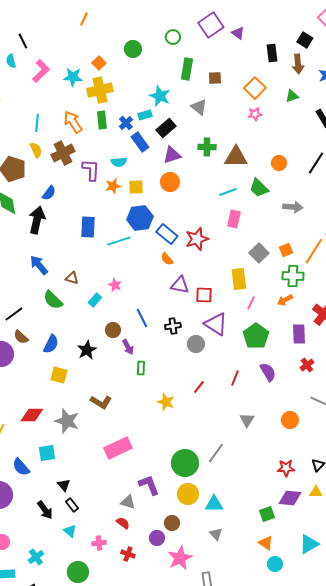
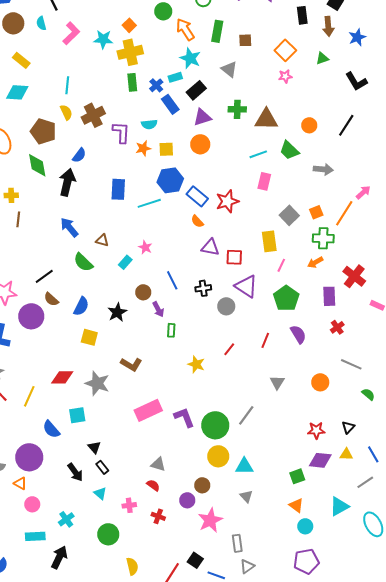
orange arrow: (73, 122) -> (185, 29), moved
purple L-shape: (149, 485) -> (184, 417), moved

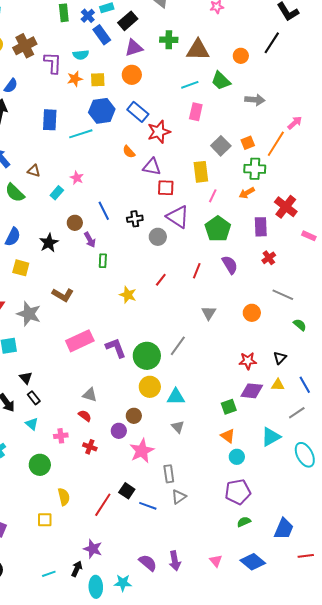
black line: (346, 125) -> (272, 43), moved
blue rectangle: (197, 196) -> (138, 112), moved
purple triangle: (210, 247) -> (152, 167), moved

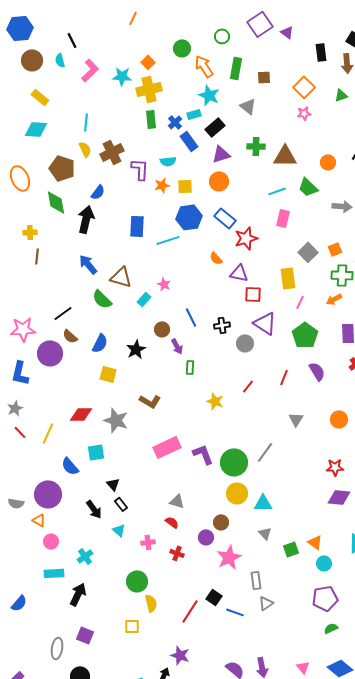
brown triangle: (34, 171) -> (121, 277), size x1.6
green square: (229, 407) -> (291, 549), moved
green circle: (40, 465) -> (137, 581), moved

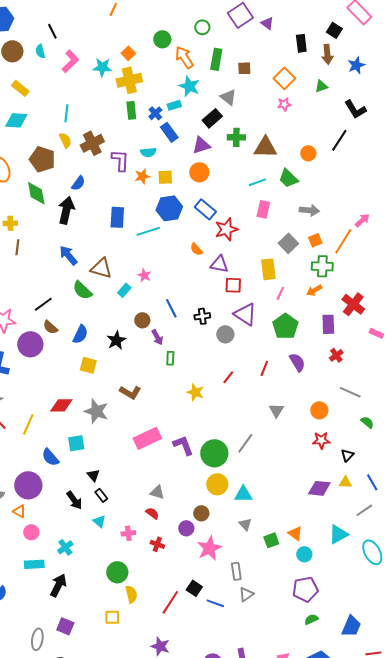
black rectangle: (215, 127) -> (212, 118), moved
gray arrow: (342, 206) -> (309, 210), moved
red star: (335, 467) -> (321, 440), moved

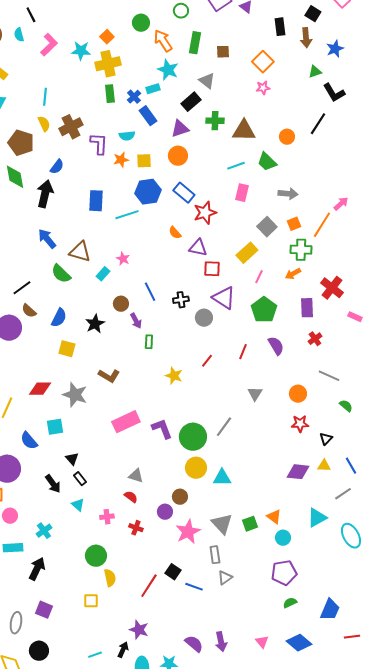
green triangle: (321, 86) -> (315, 72), moved
yellow rectangle: (268, 269) -> (247, 253), turned 55
gray triangle: (245, 524) -> (222, 524), moved, size x1.6

